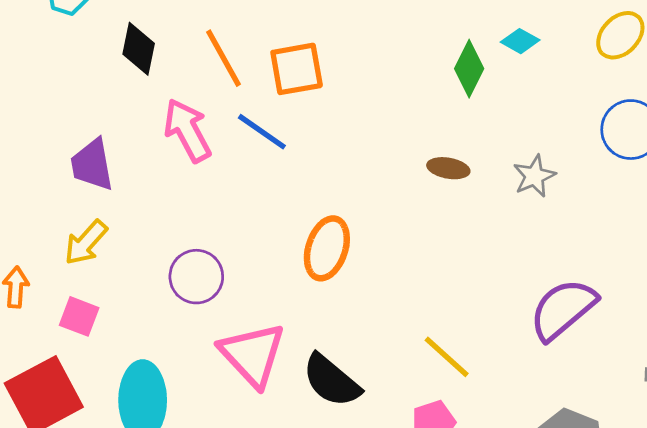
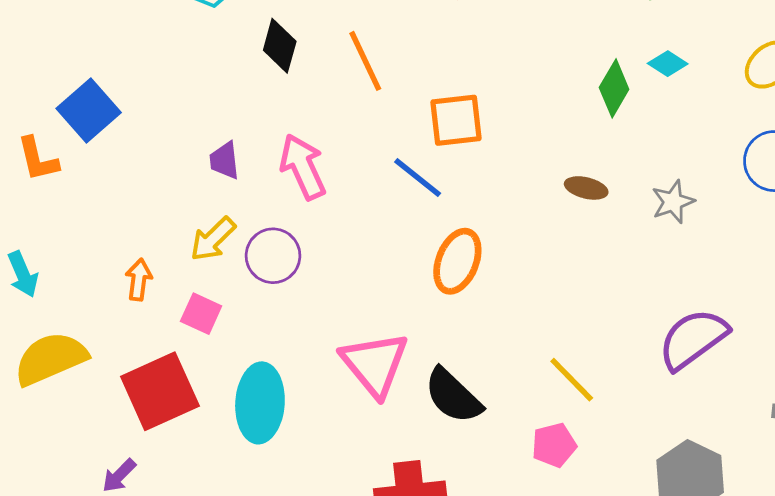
orange square: (297, 69) -> (456, 120), moved
pink arrow: (187, 130) -> (303, 167), moved
blue line: (262, 132) -> (418, 178), moved
purple trapezoid: (92, 165) -> (225, 160), size x0.7
purple circle: (196, 277) -> (273, 256), moved

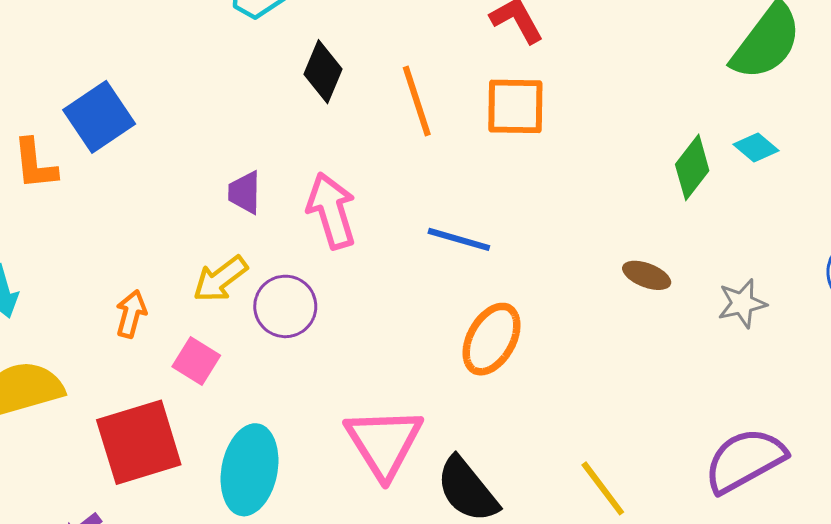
orange square: (456, 120) -> (515, 106), moved
blue line: (418, 178) -> (459, 239), turned -30

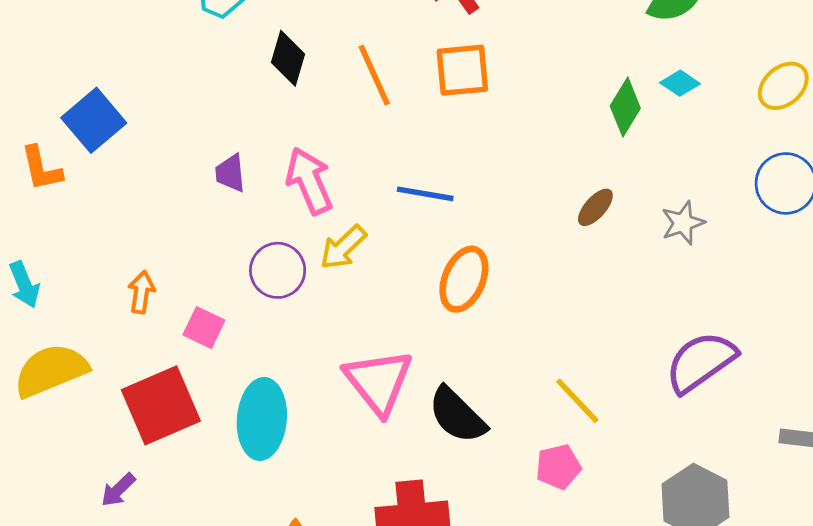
brown ellipse: (647, 275) -> (595, 207), turned -63
yellow arrow: (220, 279) -> (343, 247), moved

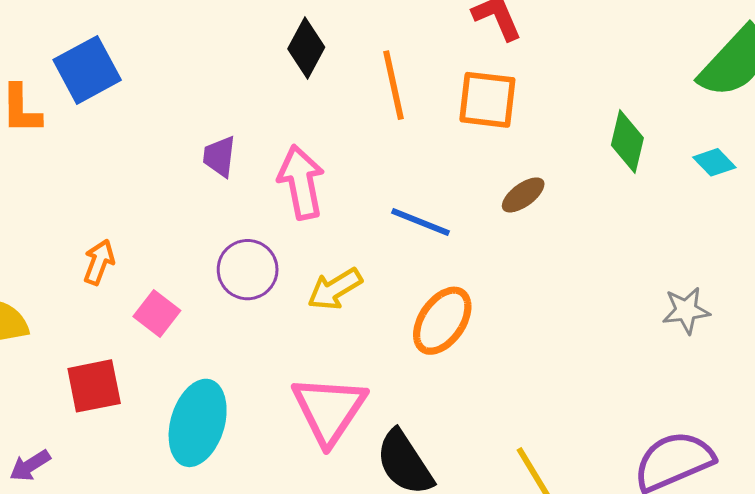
green diamond: (625, 107) -> (627, 141), moved, turned -30
brown ellipse: (595, 207) -> (523, 195), moved
yellow arrow: (343, 247) -> (335, 289), moved
red square: (161, 405) -> (94, 386), size x0.7

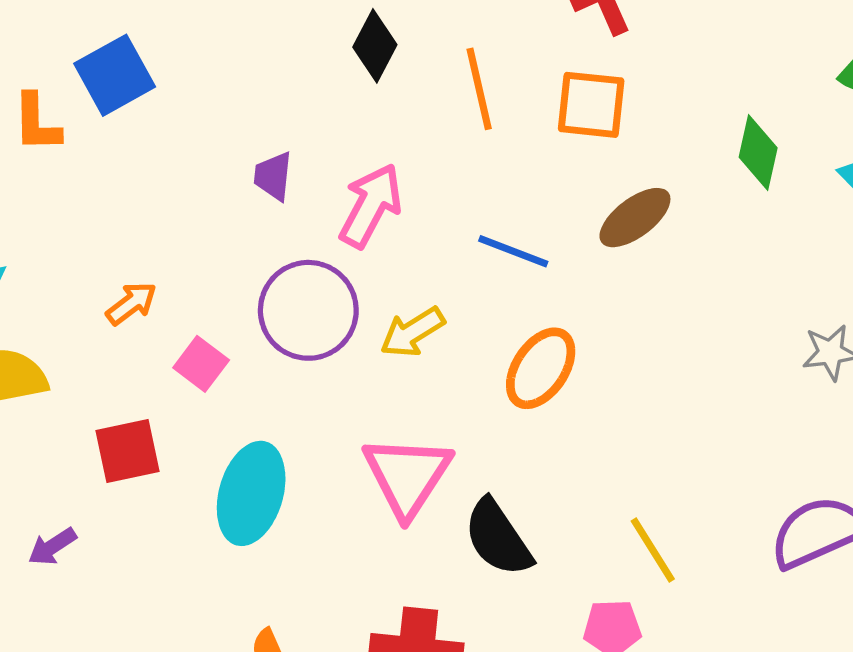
pink arrow: (301, 182) -> (371, 206), turned 40
brown ellipse: (523, 195) -> (635, 218), size x1.4
orange arrow: (99, 262) -> (131, 303), turned 33
purple circle: (248, 270) -> (308, 310), size x1.4

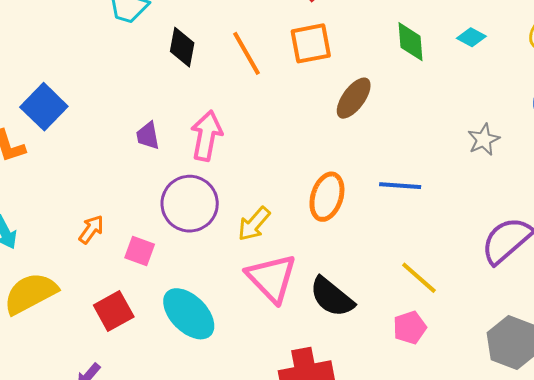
blue line: (513, 251) -> (400, 186), moved
yellow arrow: (412, 332) -> (254, 224), moved
cyan ellipse: (251, 493) -> (189, 314), turned -44

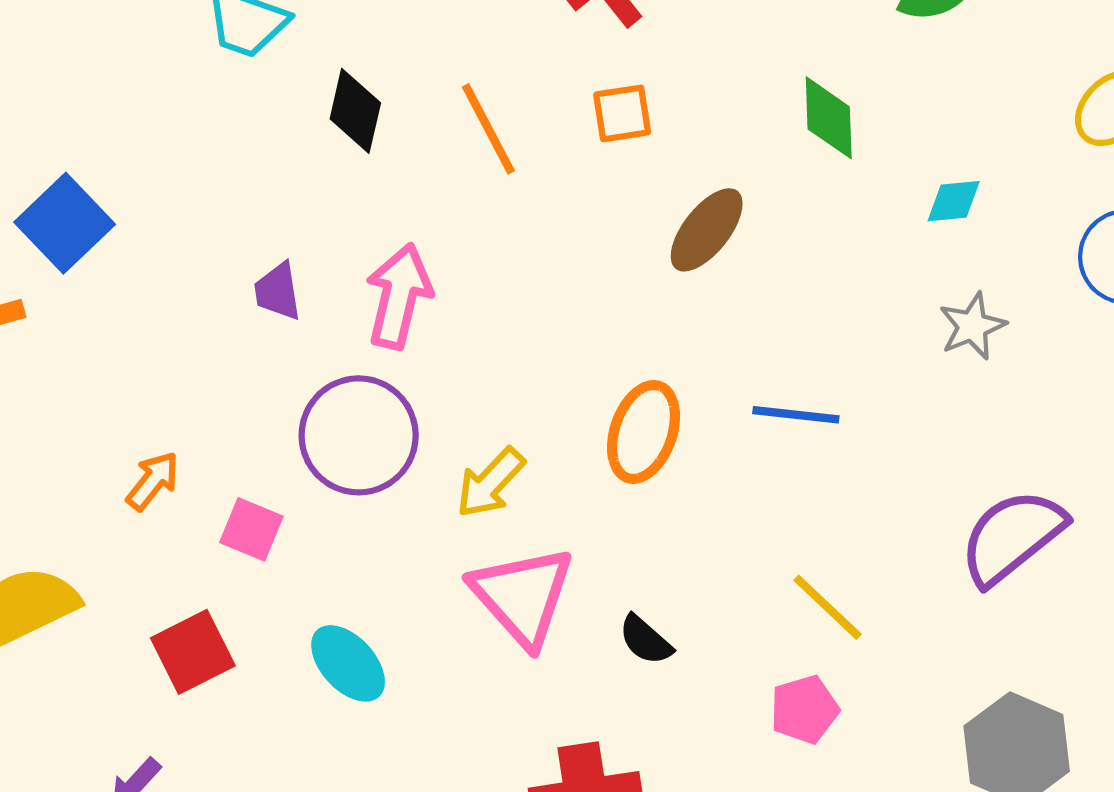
cyan diamond: (471, 37) -> (954, 201), moved, turned -36
orange square: (311, 43) -> (622, 113), size x0.7
black semicircle: (332, 297) -> (646, 640), size x0.6
cyan ellipse: (189, 314) -> (348, 663), size x0.7

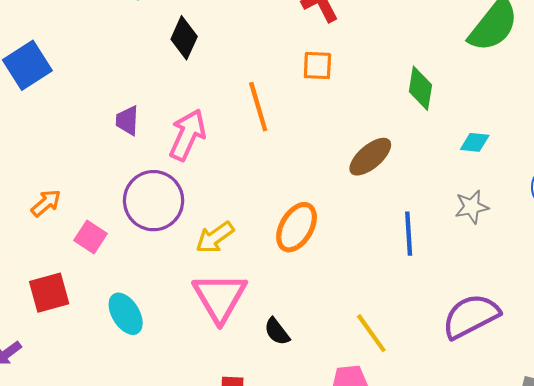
orange line: (488, 129) -> (258, 107), moved
brown ellipse: (707, 230) -> (370, 157), moved
blue line: (796, 415) -> (409, 234), moved, turned 69

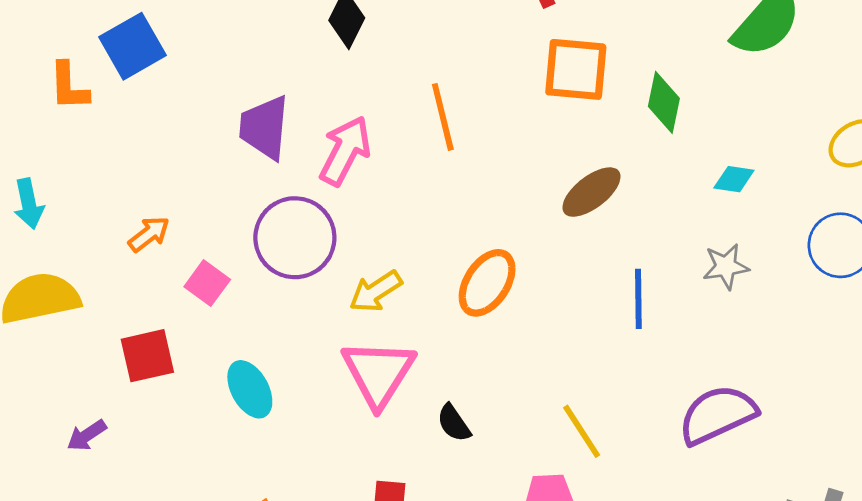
orange square: (317, 66) -> (576, 69), moved, size x1.6
purple trapezoid: (127, 121) -> (264, 127), size x1.6

